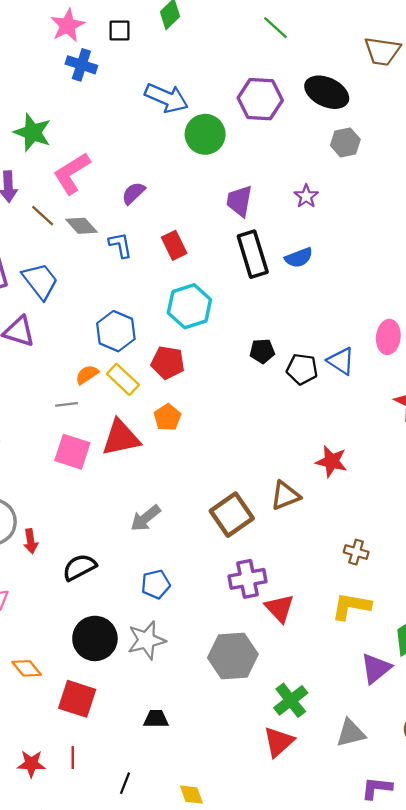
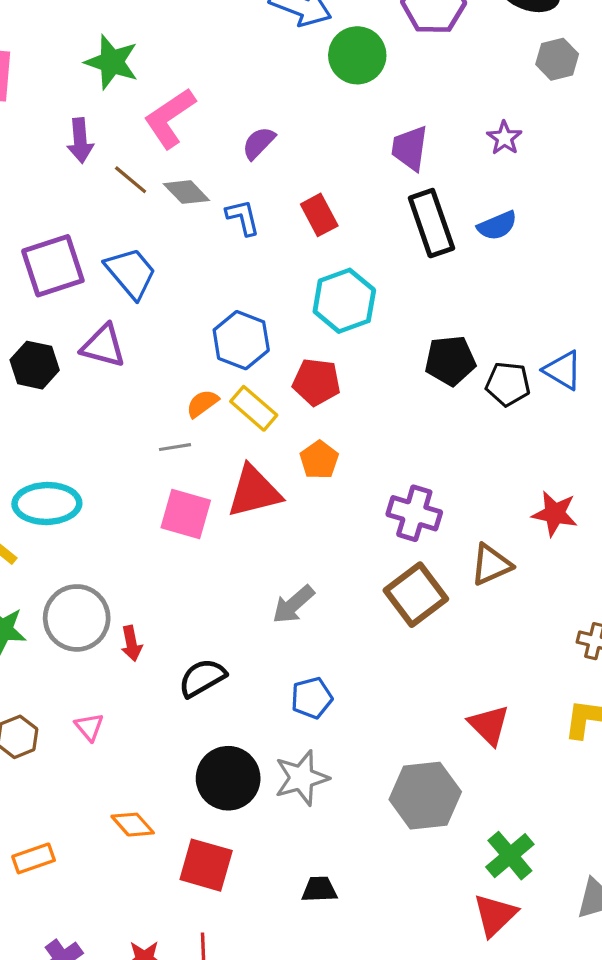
black pentagon: (262, 351) -> (450, 361), size x1.4
purple cross: (247, 579) -> (414, 513), moved, turned 30

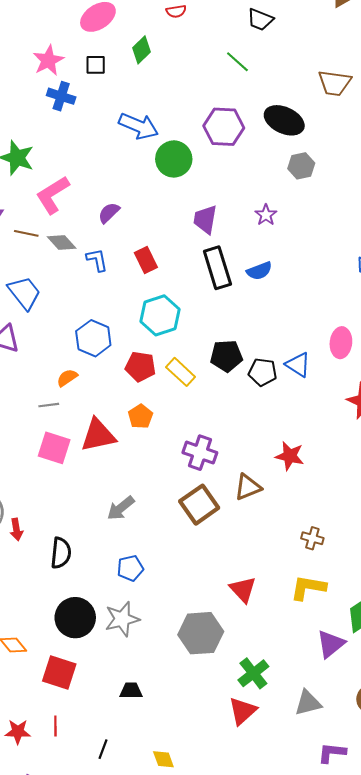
brown line: (131, 180) -> (26, 233), turned -30
yellow rectangle: (254, 408) -> (181, 372), moved
black semicircle: (202, 678) -> (61, 553), turned 124

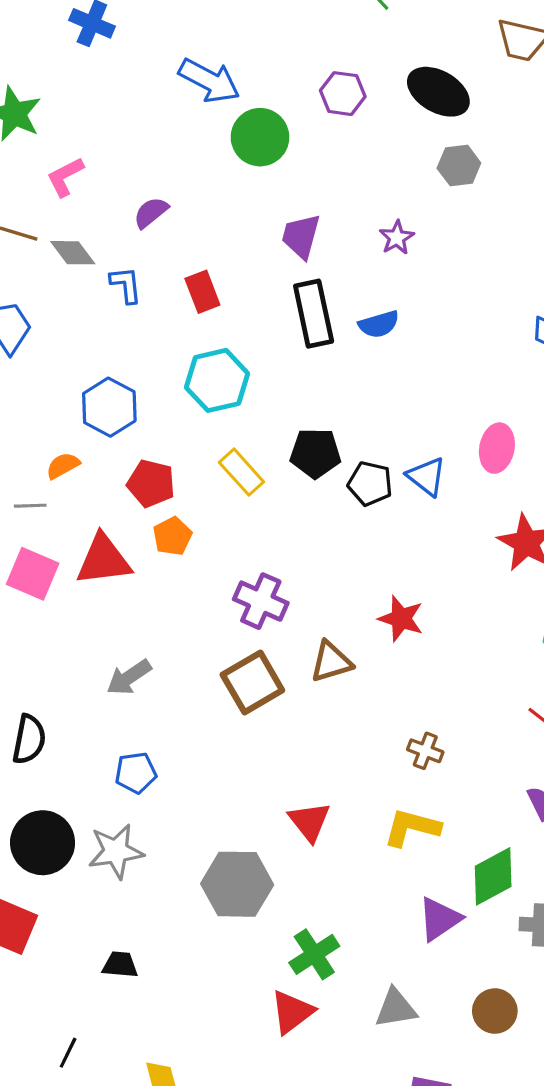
purple hexagon: (224, 127) -> (343, 94), size x0.7
pink L-shape: (53, 195) -> (65, 177), size x0.7
red pentagon: (140, 367) -> (151, 483), moved

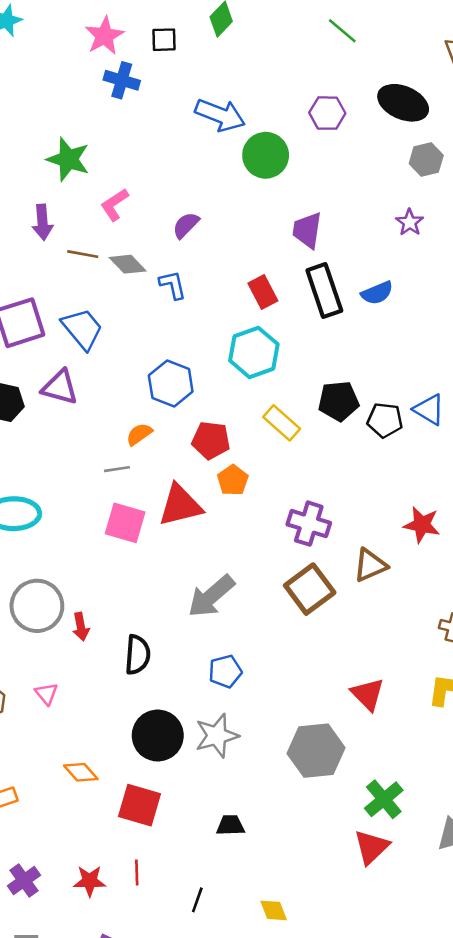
purple star: (397, 238) -> (410, 222), moved
red rectangle: (202, 292) -> (263, 292), moved
gray arrow: (129, 677) -> (211, 596), size x1.4

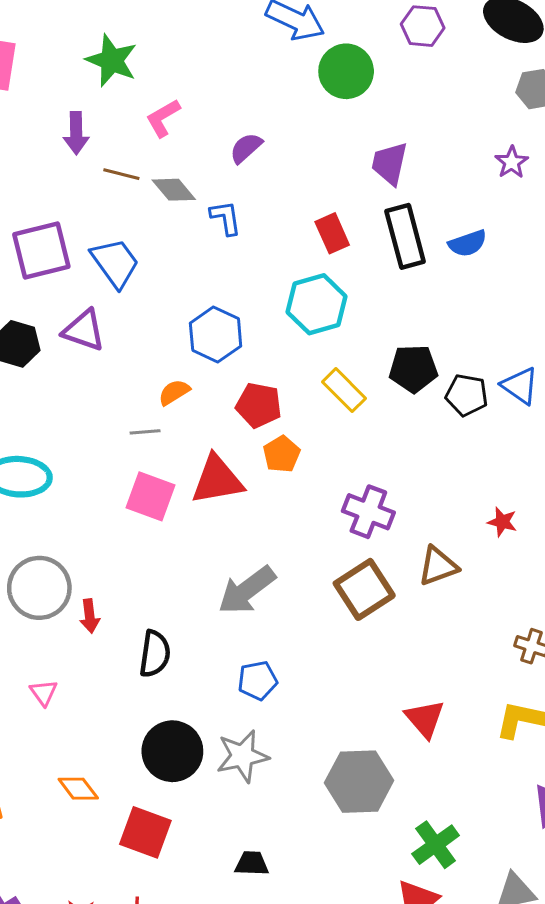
red star: (422, 525) -> (502, 522), size x0.7

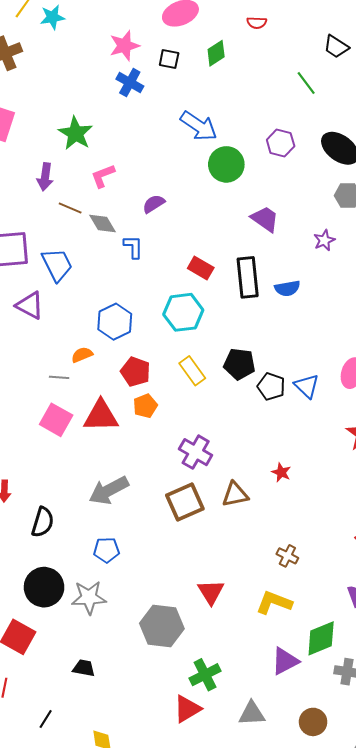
purple trapezoid: (390, 163) -> (265, 219), moved, turned 104
red rectangle: (332, 233) -> (201, 268), turned -45

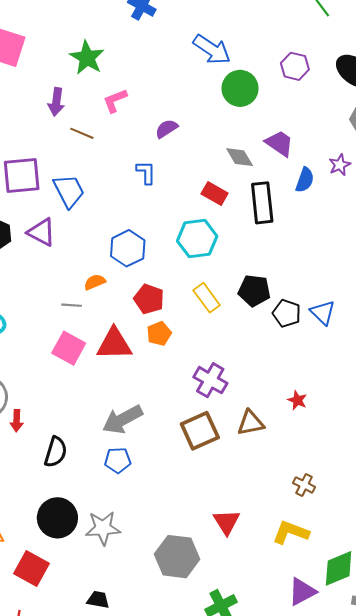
gray diamond: (103, 223) -> (240, 157), moved
blue semicircle: (287, 288) -> (305, 180), moved, turned -60
blue pentagon: (106, 550) -> (118, 460), moved

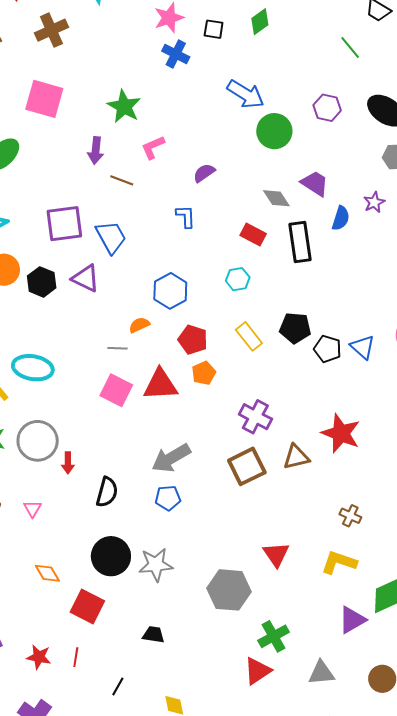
cyan hexagon: (197, 239) -> (238, 279), size x0.6
red star: (297, 400) -> (341, 433), size x2.0

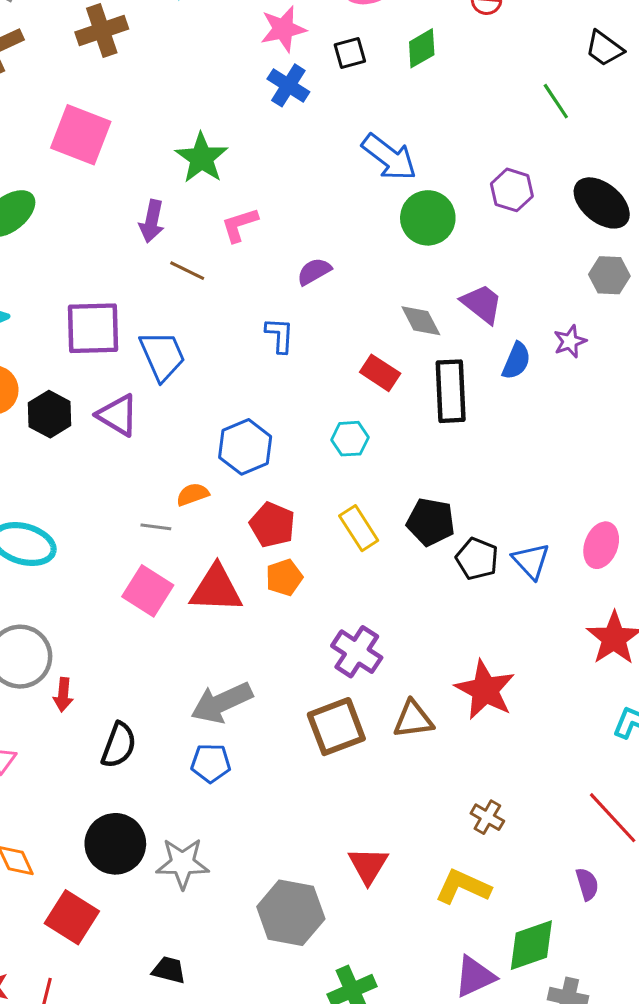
black square: (214, 29) -> (350, 53), turned -30

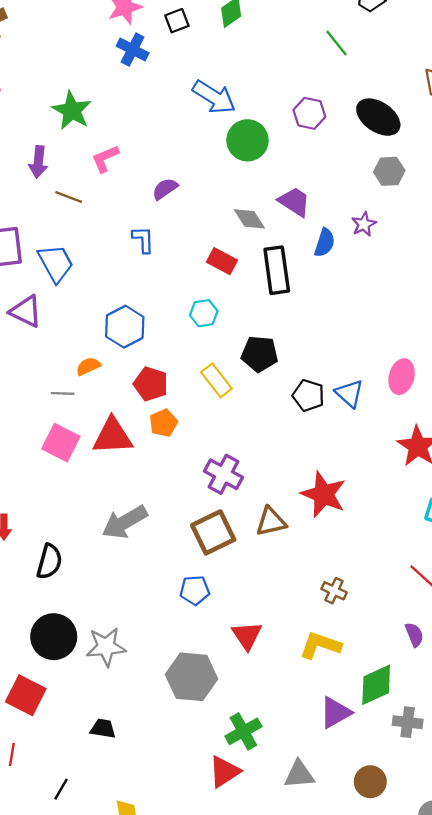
black pentagon: (431, 522) -> (260, 354), moved
blue pentagon: (211, 763) -> (195, 590), moved

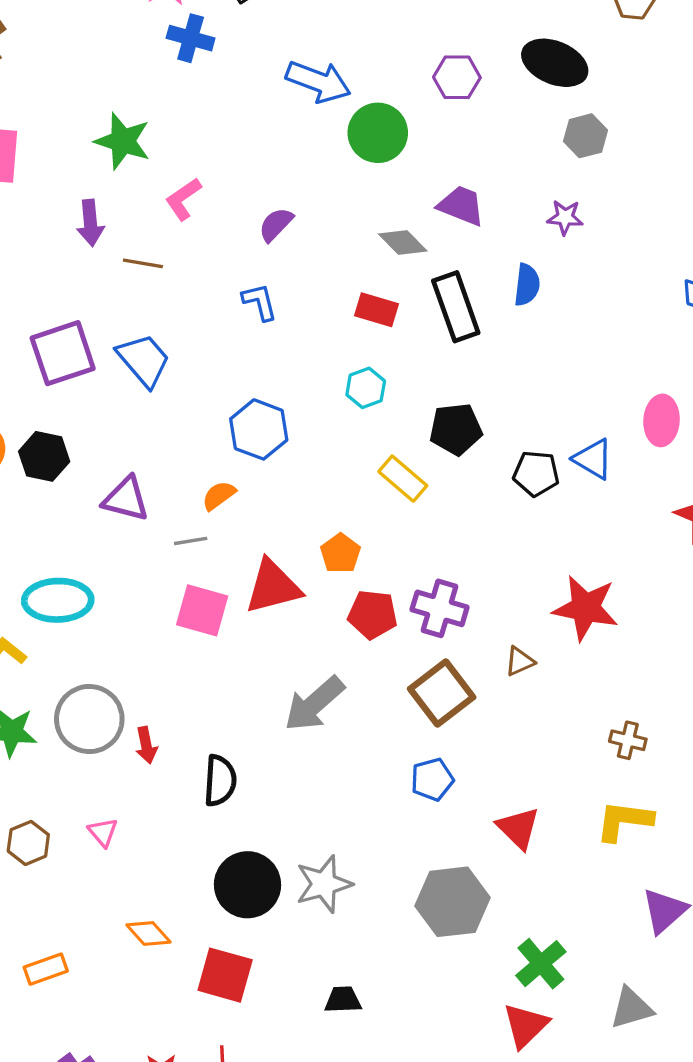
purple star: (364, 224) -> (565, 217), turned -30
blue semicircle: (325, 243) -> (527, 285), moved
purple triangle: (26, 311) -> (126, 499), moved
red pentagon: (151, 384) -> (373, 614), moved
brown triangle: (271, 522) -> (520, 661), size x0.7

